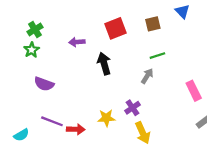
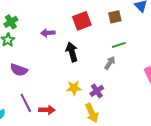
yellow star: (106, 118) -> (74, 88), moved
purple line: (52, 121) -> (26, 103), turned 42
yellow arrow: (143, 133) -> (92, 113), moved

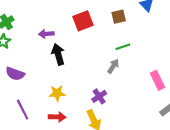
black arrow: (72, 52) -> (58, 54), moved
yellow star: (74, 88) -> (57, 93), moved
red arrow: (47, 110) -> (57, 117), moved

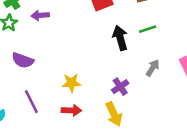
purple arrow: (46, 34) -> (40, 15), moved
black arrow: (58, 54) -> (120, 38), moved
gray arrow: (113, 66) -> (153, 68), moved

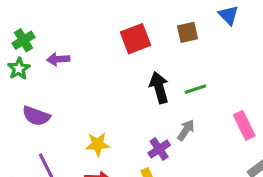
green line: (148, 29) -> (195, 89), moved
gray arrow: (153, 68) -> (186, 130), moved

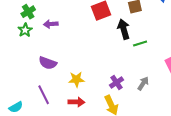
black arrow: (159, 88) -> (124, 29), moved
purple semicircle: (36, 116) -> (48, 63), moved
gray arrow: (186, 130) -> (143, 84), moved

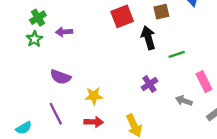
green line: (140, 43) -> (177, 54), moved
purple cross: (116, 83) -> (149, 84), moved
gray arrow: (143, 84) -> (184, 101), moved, turned -104

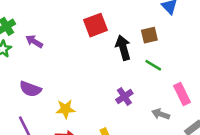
brown square: (161, 12) -> (149, 35), moved
purple arrow: (64, 32) -> (34, 41), turned 35
green line: (177, 54) -> (153, 65), turned 49

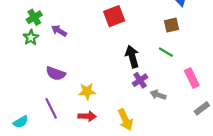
brown square: (149, 35) -> (172, 25), moved
black arrow: (123, 48) -> (132, 57), moved
gray arrow: (161, 114) -> (158, 95), moved

